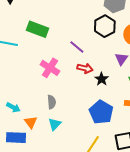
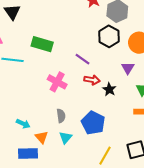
blue pentagon: (101, 112) -> (93, 123), moved

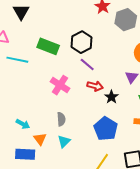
black hexagon: (109, 36) -> (81, 42), moved
blue pentagon: (93, 123) -> (106, 129), moved

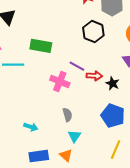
black hexagon: (81, 42) -> (93, 32), moved
purple line: (87, 65) -> (77, 66), moved
orange triangle: (40, 139) -> (66, 155), moved

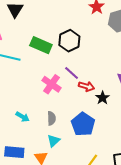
black hexagon: (93, 32) -> (69, 41), moved
blue pentagon: (113, 116) -> (83, 124), moved
cyan arrow: (31, 127) -> (23, 117), moved

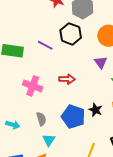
black hexagon: (69, 41) -> (71, 34), moved
purple line: (72, 73) -> (45, 45), moved
black star: (103, 98) -> (95, 110), moved

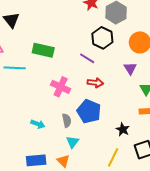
purple line: (45, 45) -> (87, 58), moved
black star: (95, 110) -> (123, 129), moved
blue pentagon: (73, 117) -> (89, 111), moved

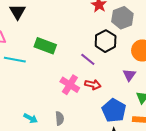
pink cross: (61, 87) -> (70, 85), moved
blue pentagon: (89, 111) -> (114, 110), moved

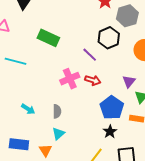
cyan line: (15, 60) -> (15, 61), moved
purple triangle: (129, 75) -> (129, 81), moved
pink cross: (70, 85) -> (70, 79), turned 30

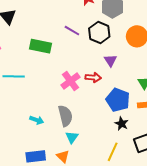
purple line: (90, 55) -> (72, 31), moved
purple triangle: (129, 81) -> (110, 60), moved
gray semicircle: (57, 111) -> (65, 116), size x1.5

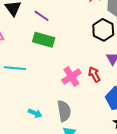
purple line: (72, 31) -> (42, 16), moved
red arrow: (93, 77) -> (94, 74), turned -126

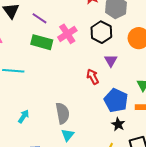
pink cross: (71, 76) -> (67, 34), moved
cyan arrow: (35, 113) -> (24, 116), moved, turned -80

